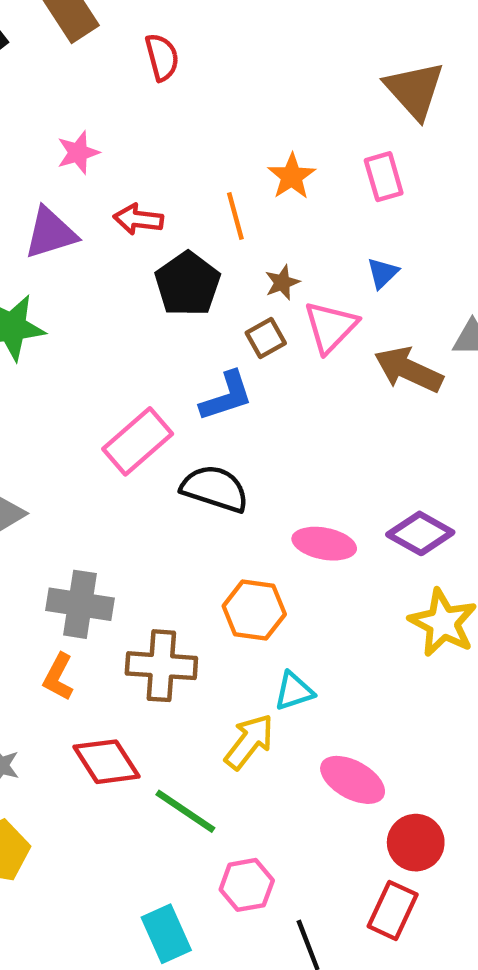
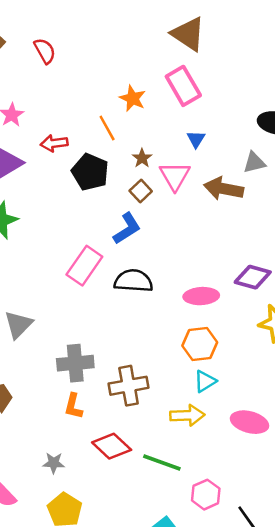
pink rectangle: (384, 177) -> (183, 86), size x1.4
orange hexagon: (254, 610) -> (200, 344), moved
yellow arrow: (249, 742) -> (187, 415), turned 64

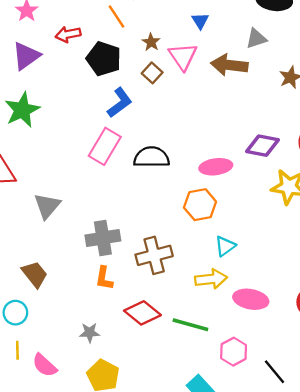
blue L-shape: (127, 228) -> (120, 103), moved
orange hexagon: (200, 344) -> (200, 205), moved
pink ellipse: (250, 422) -> (251, 299), moved

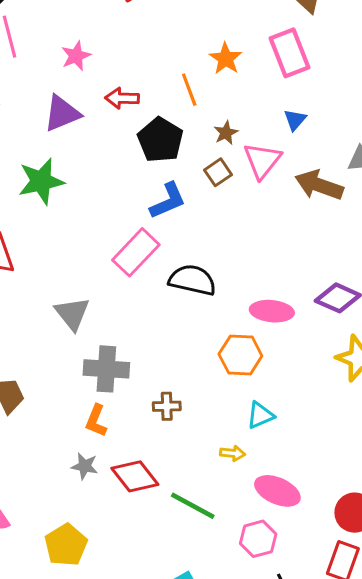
gray triangle: (47, 206) -> (72, 314), moved, turned -32
brown cross: (154, 255) -> (167, 406), size x0.6
yellow arrow: (211, 279) -> (233, 453), size x0.6
gray star: (90, 333) -> (85, 466), moved
pink hexagon: (234, 352) -> (258, 539), moved

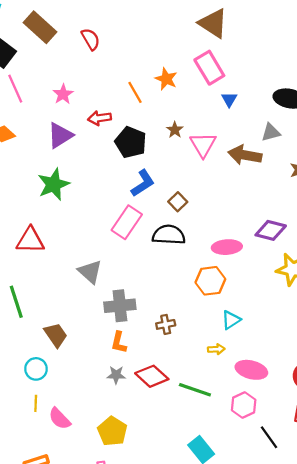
orange line: (189, 90) -> (135, 92), moved
blue triangle: (295, 120) -> (229, 99), moved
brown square: (218, 172) -> (178, 202), moved

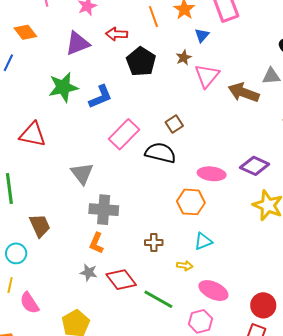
blue triangle: (229, 99) -> (202, 35), moved
blue L-shape: (143, 183) -> (100, 97), moved
brown cross: (166, 324) -> (154, 243), moved

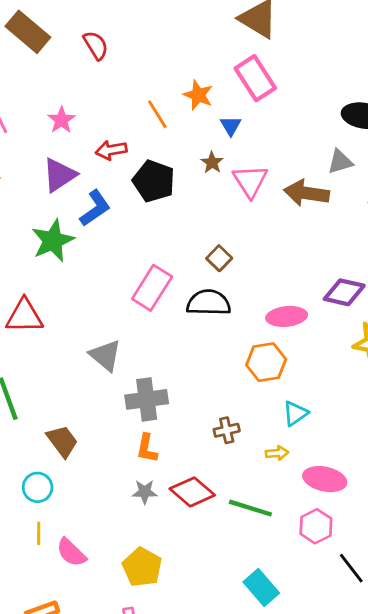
blue L-shape: (100, 97) -> (95, 208), moved

